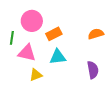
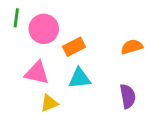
green line: (12, 38) -> (16, 18), moved

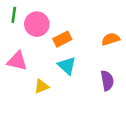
pink triangle: (37, 73) -> (17, 61), moved
cyan triangle: (80, 78) -> (67, 66), turned 48

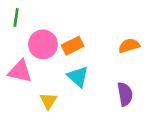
pink circle: (37, 24) -> (43, 44), moved
yellow triangle: (41, 86) -> (48, 101), turned -35

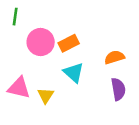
orange semicircle: (129, 46) -> (114, 57), moved
pink triangle: (20, 71) -> (19, 88), moved

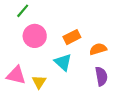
green line: (15, 17) -> (23, 11), moved, turned 32
orange rectangle: (69, 43) -> (72, 37), moved

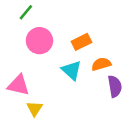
orange semicircle: (98, 49) -> (101, 64), moved
yellow triangle: (39, 82) -> (35, 109), moved

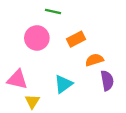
green line: (26, 12) -> (53, 11), moved, turned 63
cyan triangle: (72, 70) -> (63, 84), moved, turned 42

